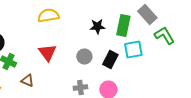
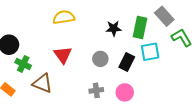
brown triangle: (27, 80) -> (42, 83), size x1.5

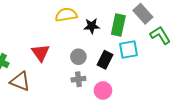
yellow semicircle: (64, 17) -> (66, 15), moved
gray cross: (96, 90) -> (78, 79), moved

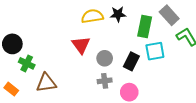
black star: (92, 26) -> (118, 14), moved
red triangle: (41, 53) -> (81, 45), moved
brown triangle: (20, 81) -> (46, 83), turned -30

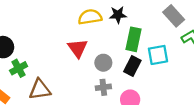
green rectangle: (145, 27) -> (133, 39), moved
green cross: (27, 63) -> (19, 68), turned 35

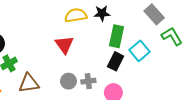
cyan square: (158, 55) -> (139, 51), turned -30
gray circle: (103, 63) -> (68, 81), moved

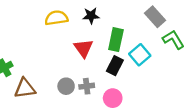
black star: (102, 13) -> (91, 16), moved
yellow semicircle: (76, 15) -> (56, 18), moved
red triangle: (64, 45) -> (83, 48), moved

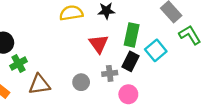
gray cross: (87, 86) -> (110, 73), moved

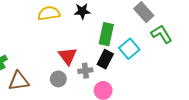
red triangle: (99, 44) -> (68, 56), moved

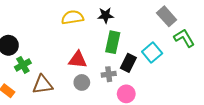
green rectangle: (106, 34) -> (113, 42), moved
red triangle: (68, 56) -> (78, 60), moved, turned -48

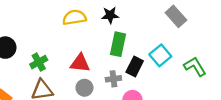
green L-shape: (184, 38) -> (195, 67), moved
green cross: (23, 65) -> (39, 62), moved

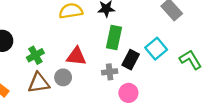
gray circle: (84, 88) -> (63, 77), moved

